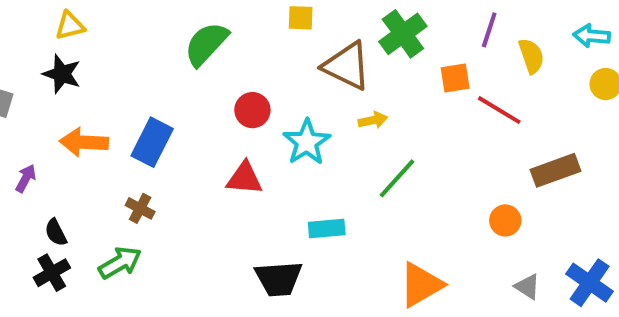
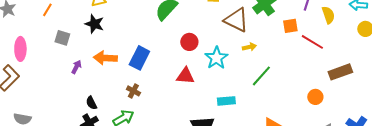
purple arrow: (26, 178) -> (76, 67), moved

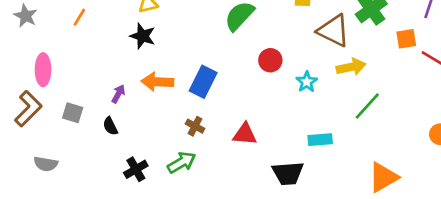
gray square: (62, 38) -> (73, 113), moved
yellow arrow: (249, 47) -> (351, 67), size x1.5
cyan star: (216, 58) -> (307, 82), size x0.7
red triangle: (185, 76) -> (245, 134), moved
black semicircle: (91, 103) -> (110, 126), moved

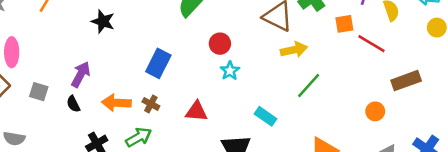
orange arrow: (157, 82) -> (116, 103), moved
cyan star: (307, 82) -> (230, 71), moved
purple arrow: (118, 94) -> (81, 74), size x1.5
cyan rectangle: (320, 140) -> (266, 116), turned 40

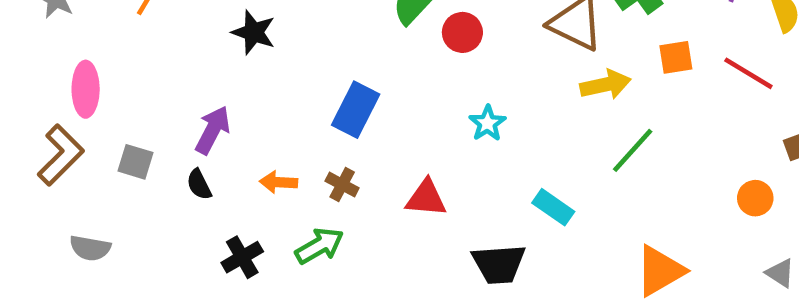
orange square: (344, 24) -> (676, 57), moved
red circle: (220, 44) -> (462, 32), moved
orange arrow: (116, 103) -> (279, 182), size x0.7

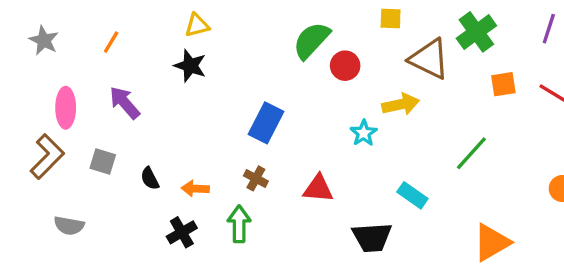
yellow arrow: (605, 85) -> (401, 104), moved
purple arrow: (213, 130) -> (125, 103), moved, turned -69
orange arrow: (279, 182) -> (195, 189), moved
green arrow: (319, 246) -> (239, 224), turned -60

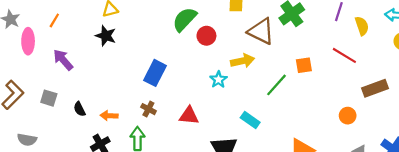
orange square: (503, 84) -> (304, 65), moved
pink ellipse: (66, 108) -> (28, 41), moved
green line: (471, 153) -> (276, 85), moved

